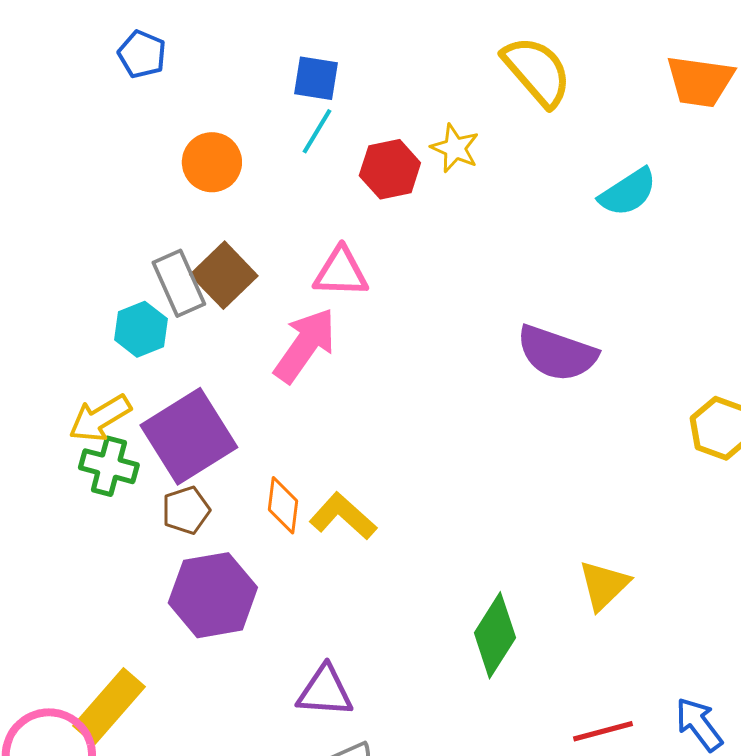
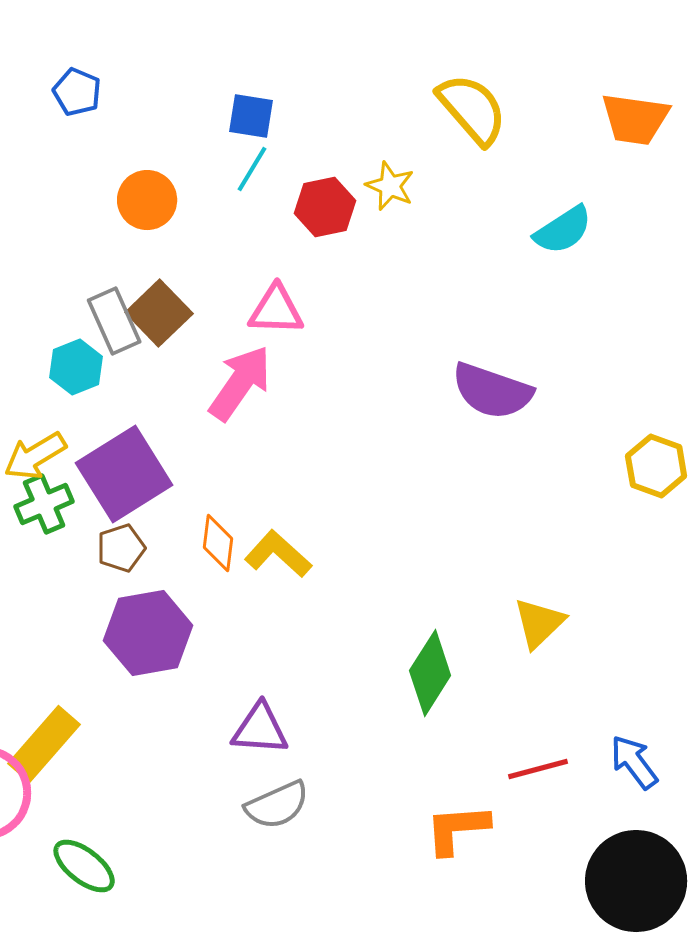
green cross: (109, 466) -> (44, 504), turned -38

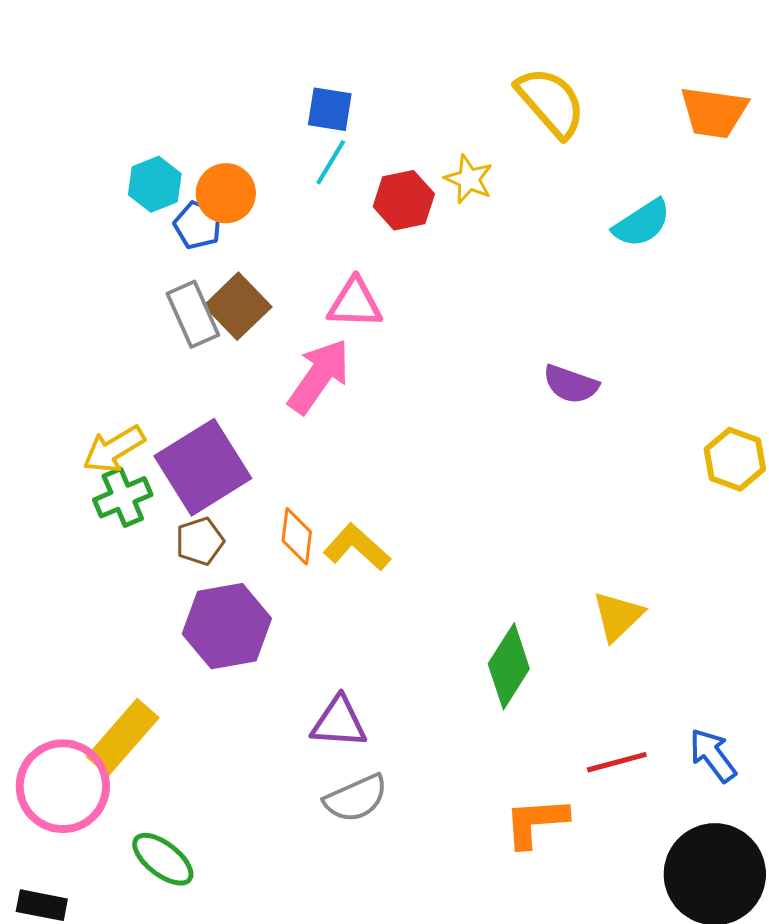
blue pentagon: (77, 92) -> (198, 225), moved
cyan hexagon: (76, 367) -> (155, 184), moved
purple semicircle: (492, 391) -> (571, 384), size x0.7

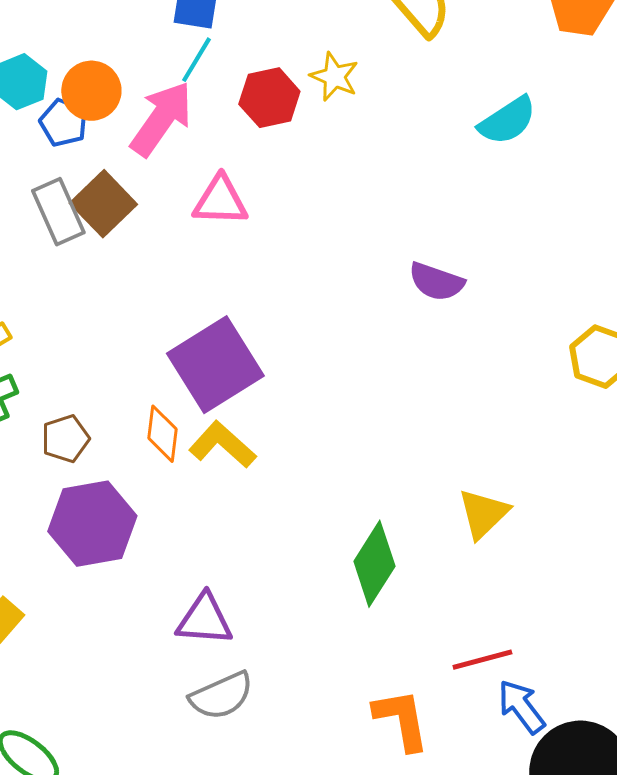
pink arrow: (319, 376) -> (161, 119), moved
purple square: (203, 467) -> (215, 365), moved
blue arrow: (713, 755) -> (521, 707), moved
orange L-shape: (536, 822) -> (401, 720), turned 84

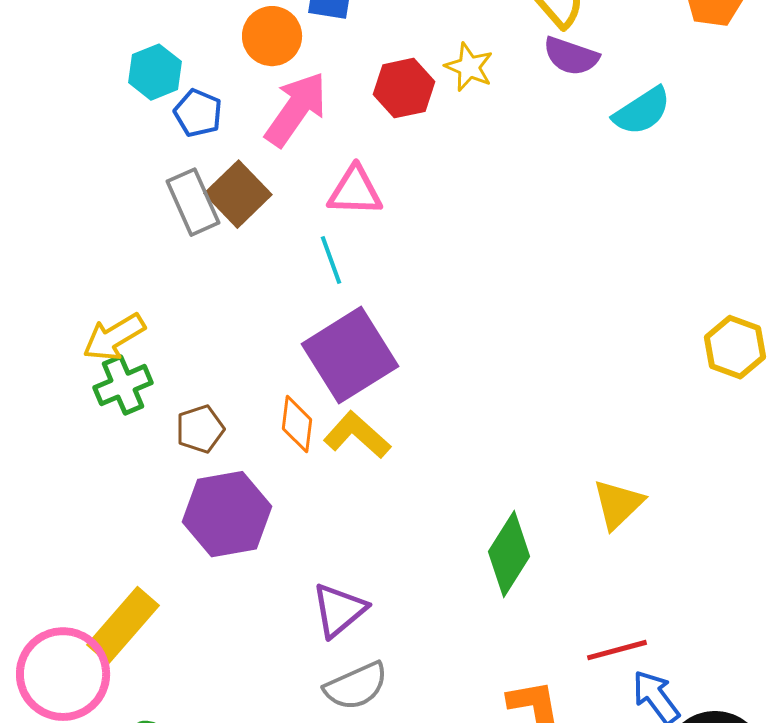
cyan line: (196, 60) -> (331, 260), moved, turned -51
orange circle: (91, 91) -> (272, 36), moved
purple semicircle: (436, 282) -> (571, 56), moved
purple triangle: (204, 620) -> (339, 610), turned -44

